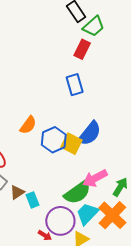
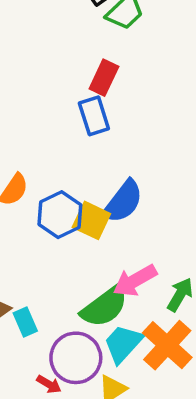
red rectangle: (82, 49) -> (104, 78), moved

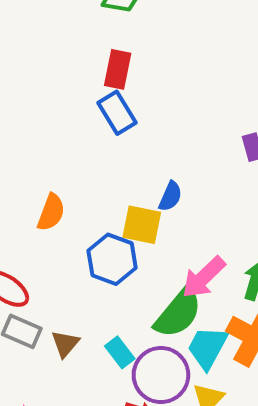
blue semicircle: (123, 202) -> (170, 196), size x0.6
blue hexagon: (60, 215) -> (112, 259), moved
cyan rectangle: (25, 322) -> (120, 352), moved

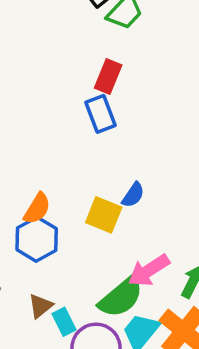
orange semicircle: (51, 212) -> (37, 208), moved
blue hexagon: (112, 259) -> (37, 239), moved
brown triangle: (65, 344) -> (40, 306), moved

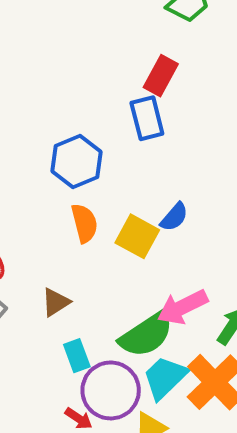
orange semicircle: (37, 208) -> (84, 223), moved, turned -52
blue hexagon: (37, 239) -> (76, 161), moved
brown triangle: (40, 306) -> (56, 302), moved

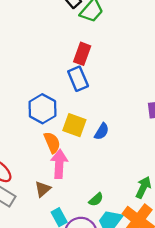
yellow square: (137, 236) -> (74, 125), moved
pink arrow: (182, 307) -> (59, 164), moved, turned 128
green semicircle: (146, 335) -> (96, 199), size x0.5

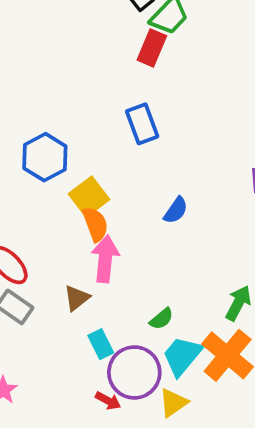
red rectangle: (82, 54) -> (152, 48), moved
blue hexagon: (42, 109) -> (45, 157), moved
yellow square: (74, 125) -> (89, 197), moved, turned 30

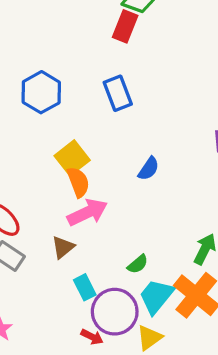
blue hexagon: (45, 157) -> (41, 92), moved
pink arrow: (105, 259) -> (87, 212), turned 60

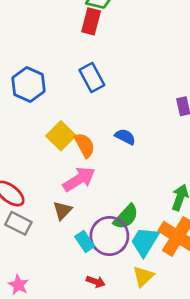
blue semicircle: (149, 169) -> (125, 137), turned -90
orange semicircle: (78, 182) -> (85, 145), moved
green semicircle: (138, 264) -> (126, 217), size x1.5
purple circle: (115, 312) -> (109, 236), moved

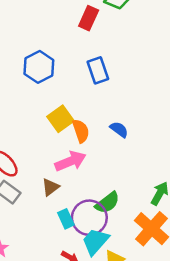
red rectangle: (91, 21) -> (89, 18), moved
cyan trapezoid: (145, 241) -> (95, 241), moved

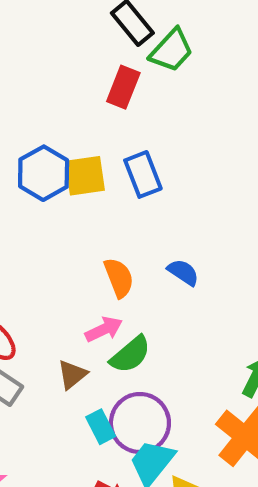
yellow square: (61, 119) -> (85, 176), moved, turned 30
pink arrow: (70, 161) -> (104, 329), size x0.7
green semicircle: (107, 203) -> (130, 355), moved

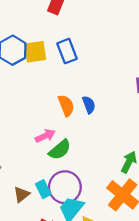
blue semicircle: (183, 272) -> (89, 105), turned 36
orange semicircle: (119, 278) -> (66, 105), moved
brown triangle: (72, 375) -> (22, 194), moved

